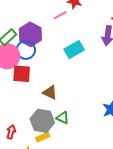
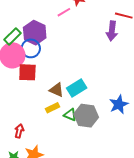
cyan rectangle: (74, 50) -> (77, 88), moved
gray hexagon: (42, 121) -> (86, 116), moved
yellow rectangle: (43, 137) -> (53, 108), moved

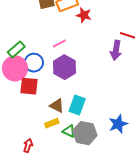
pink line: (64, 12) -> (59, 43), moved
purple hexagon: (35, 33) -> (64, 67), moved
cyan rectangle: (77, 88) -> (77, 105), turned -42
red arrow: (19, 131) -> (28, 145), moved

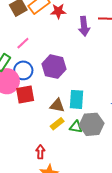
pink line: (59, 43) -> (23, 43), moved
purple arrow: (116, 50) -> (84, 26), moved

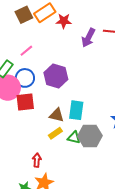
purple arrow: (84, 26) -> (88, 38), turned 30

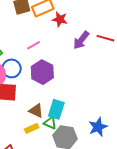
pink line: (26, 51) -> (34, 45), moved
green triangle: (74, 138) -> (50, 123), moved

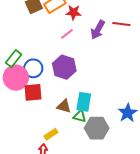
pink line: (34, 45) -> (67, 34), moved
yellow rectangle: (32, 128) -> (51, 134), moved

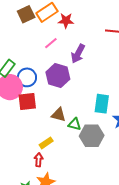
purple arrow: (98, 30) -> (78, 54), moved
pink line: (67, 34) -> (51, 43), moved
cyan rectangle: (84, 102) -> (102, 104), moved

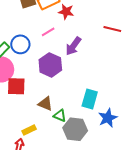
blue circle: (27, 77) -> (20, 44), moved

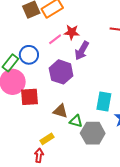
red star: (66, 12) -> (72, 32), moved

